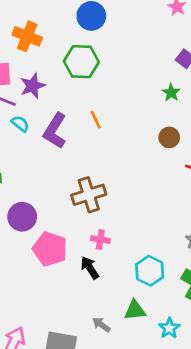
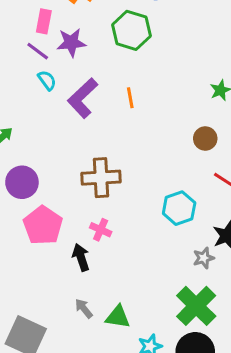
cyan hexagon: (150, 271) -> (179, 208), moved
gray arrow: (101, 325) -> (84, 308), moved

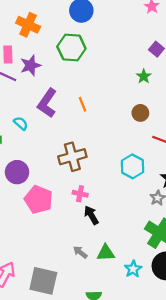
cyan semicircle: (47, 80) -> (21, 123), moved
orange line: (130, 98) -> (82, 104), moved
black arrow: (81, 257) -> (91, 215), moved

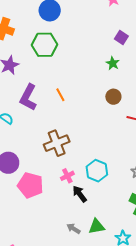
cyan hexagon: (133, 166) -> (97, 171), moved
pink cross: (80, 194) -> (67, 176), turned -32

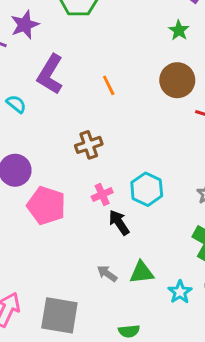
orange line: (60, 95) -> (109, 85), moved
brown circle: (113, 97) -> (177, 80), size x1.5
brown cross: (57, 143) -> (89, 145), size x0.7

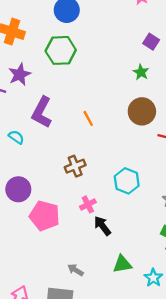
cyan hexagon: (147, 189) -> (127, 181), moved
gray arrow: (107, 274) -> (76, 270), moved

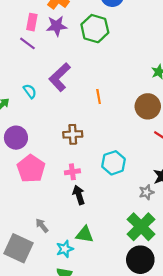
purple star: (20, 74) -> (57, 26), moved
cyan star: (153, 278) -> (65, 249), moved

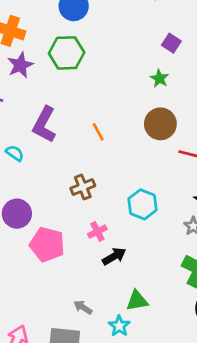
black arrow: (79, 195) -> (114, 256), turned 96

